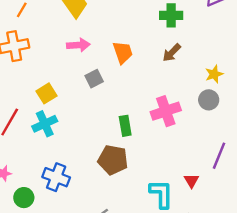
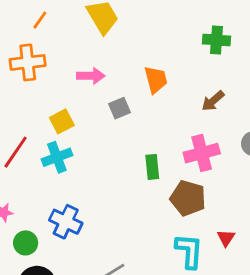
pink arrow: (78, 45) -> (91, 76), moved
brown arrow: (172, 53) -> (213, 101), moved
brown pentagon: (113, 160) -> (188, 198), moved

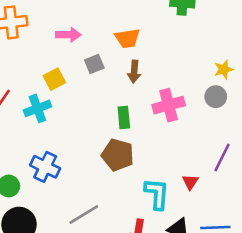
orange trapezoid: (156, 80) -> (127, 38), turned 96
brown arrow: (213, 101) -> (134, 72), moved, turned -45
yellow square: (62, 121) -> (54, 79), moved
brown pentagon: (188, 198) -> (118, 155), moved

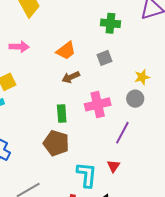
orange trapezoid: (127, 38) -> (66, 51), turned -30
gray square: (94, 64) -> (105, 58), moved
brown arrow: (134, 72) -> (71, 77), turned 60
purple line: (222, 157) -> (122, 133), moved

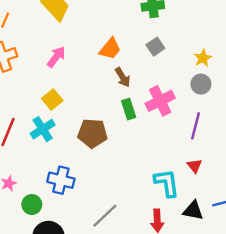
pink arrow: (19, 47) -> (56, 57), turned -42
brown arrow: (71, 77) -> (123, 77), turned -84
green rectangle: (62, 114) -> (129, 109), moved
brown pentagon: (56, 143) -> (92, 133), moved

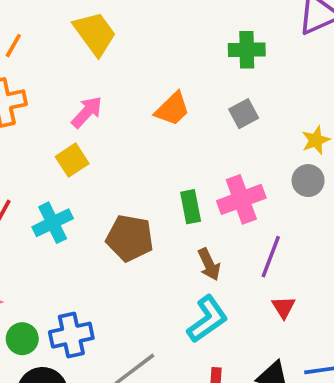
brown arrow: (123, 77) -> (209, 264), moved
yellow square: (52, 100) -> (72, 160), moved
purple line: (196, 126) -> (271, 257), moved
blue cross: (61, 180) -> (71, 335), moved, turned -32
cyan L-shape: (167, 183) -> (207, 319), moved, turned 56

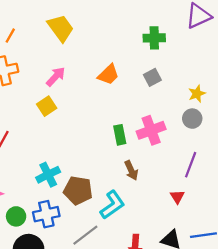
cyan cross: (53, 223) -> (48, 175), moved
brown pentagon: (130, 238) -> (78, 190), moved
purple line: (271, 257) -> (191, 165), moved
cyan L-shape: (207, 319) -> (112, 205), moved

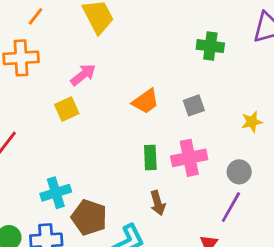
orange trapezoid: (108, 75) -> (146, 101), moved
gray square: (152, 77) -> (194, 105), moved
gray circle: (192, 119) -> (239, 172), moved

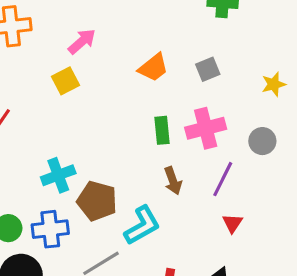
purple line: (231, 207) -> (223, 179), moved

